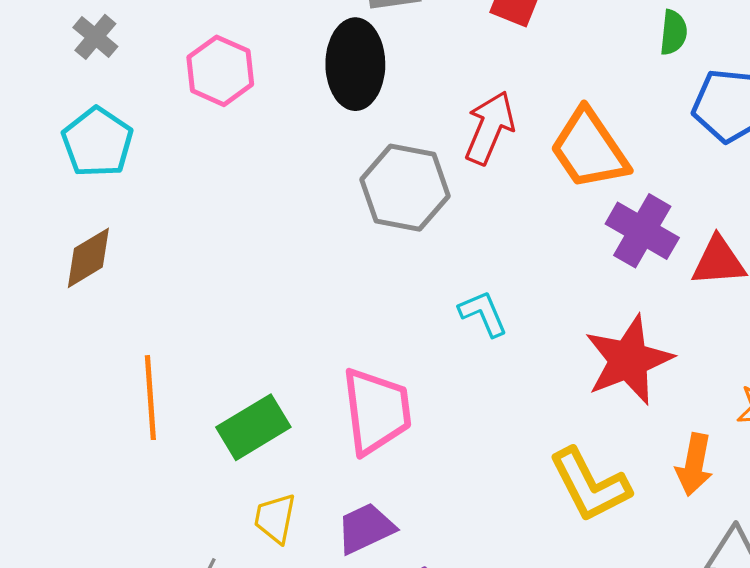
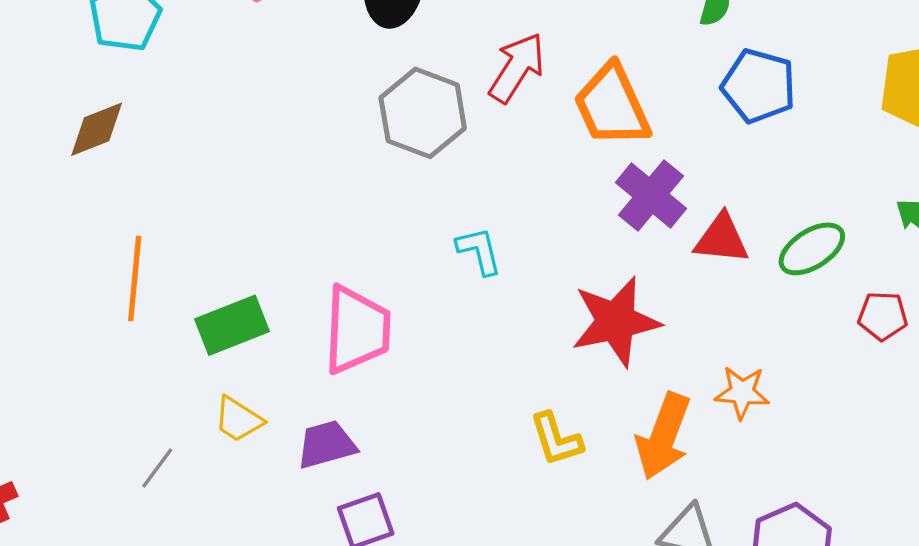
orange arrow: (694, 465) -> (663, 436), size x1.4
yellow L-shape: (590, 485) -> (556, 439), size x0.7
yellow trapezoid: (275, 518) -> (238, 419), turned -78

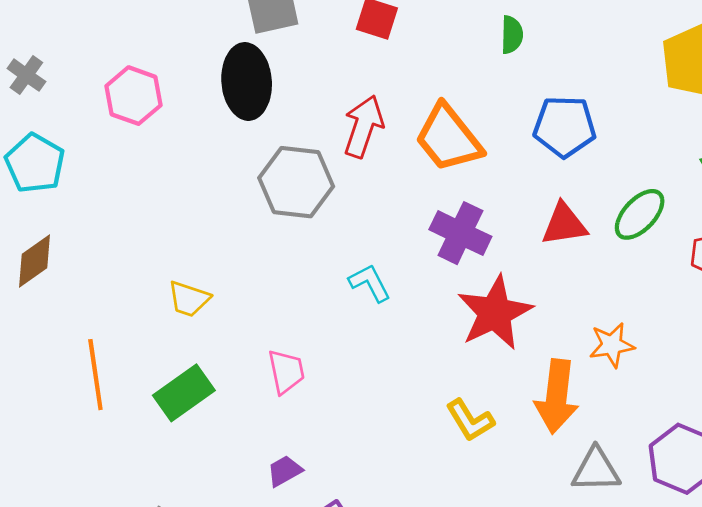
blue pentagon: (759, 86) -> (565, 127), moved
purple cross: (651, 196) -> (460, 233), moved
pink trapezoid: (357, 330) -> (286, 372), size x0.6
yellow trapezoid: (238, 419) -> (189, 299), moved
purple trapezoid: (326, 445) -> (285, 471), size x0.7

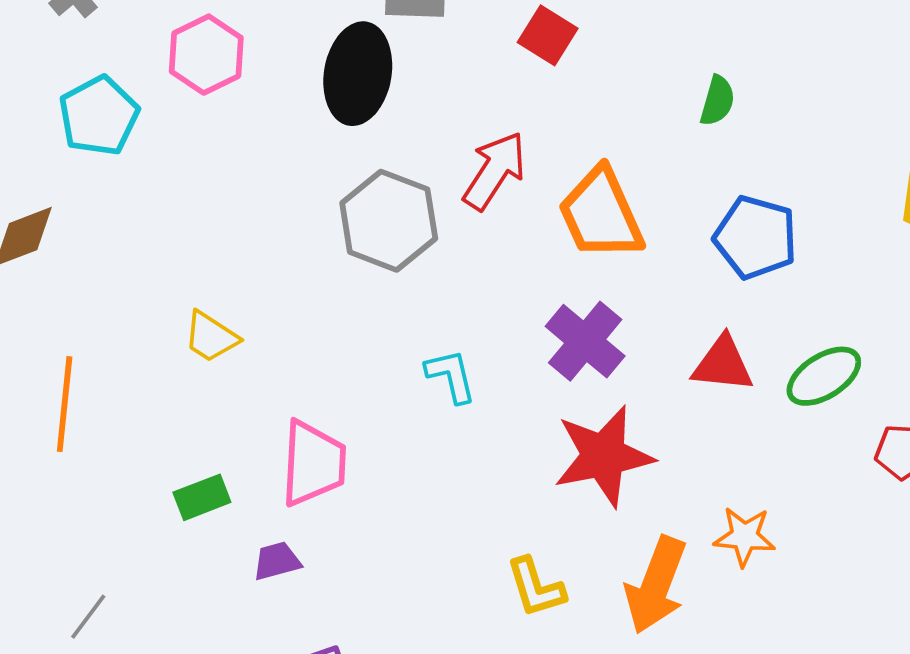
cyan pentagon: (35, 163) -> (99, 116), moved
pink trapezoid: (286, 372) -> (313, 463), size x1.4
green rectangle: (184, 393) -> (202, 497), moved, size x0.7
purple trapezoid: (285, 471) -> (277, 561), moved

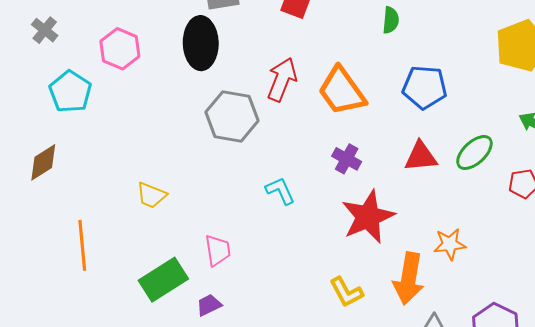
purple cross: (585, 341) -> (347, 159), size x0.7
pink trapezoid: (313, 463) -> (218, 250), size x0.7
green rectangle: (202, 497) -> (163, 280), size x1.6

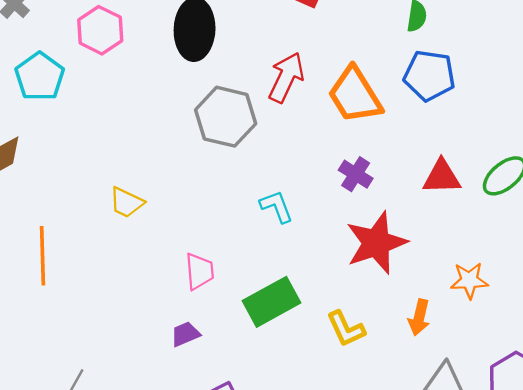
blue pentagon: (425, 87) -> (429, 76), moved
orange arrow: (409, 279) -> (419, 317), size x0.6
green rectangle: (163, 280) -> (271, 302), moved

